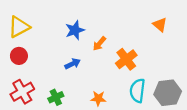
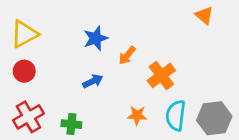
orange triangle: (160, 25) -> (204, 15), moved
green cross: (56, 97) -> (71, 124), turned 32
orange star: (98, 98) -> (137, 115), moved

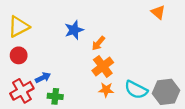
orange cross: (161, 75) -> (103, 66), moved
blue arrow: (93, 81) -> (43, 78), moved
cyan semicircle: (176, 115) -> (136, 90), turned -70

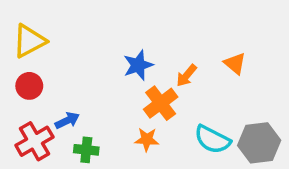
orange triangle: (158, 12) -> (235, 63), moved
blue star: (74, 30) -> (138, 65), moved
orange arrow: (98, 43) -> (187, 76), moved
orange star: (106, 90) -> (147, 139), moved

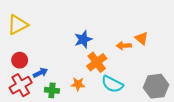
orange arrow: (187, 76) -> (124, 46), moved, turned 48
red circle: (29, 86) -> (20, 60), moved
orange star: (147, 139) -> (78, 84), moved
cyan semicircle: (212, 139) -> (112, 84), moved

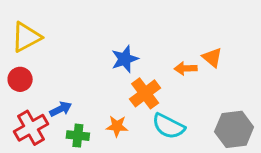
red circle: (20, 60) -> (20, 79), moved

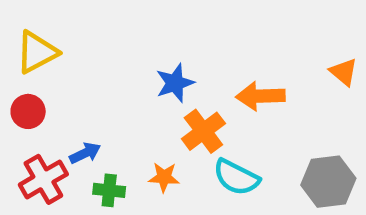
orange triangle: (212, 57) -> (344, 72), moved
orange arrow: (186, 68) -> (260, 96), size x1.5

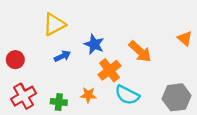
yellow triangle: (37, 52) -> (54, 24), moved
blue star: (175, 83) -> (94, 44), turned -30
orange arrow: (260, 96) -> (140, 51), turned -135
blue arrow: (85, 153) -> (62, 56), moved

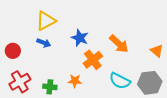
orange triangle: (185, 38) -> (157, 51), moved
blue arrow: (62, 56) -> (44, 43), moved, turned 48
cyan semicircle: (127, 95) -> (120, 81), moved

